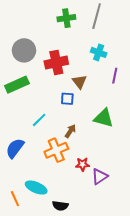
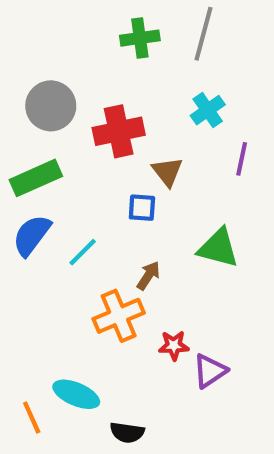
cyan cross: (99, 52) -> (208, 110), turned 35
blue semicircle: (15, 148) -> (32, 235), moved

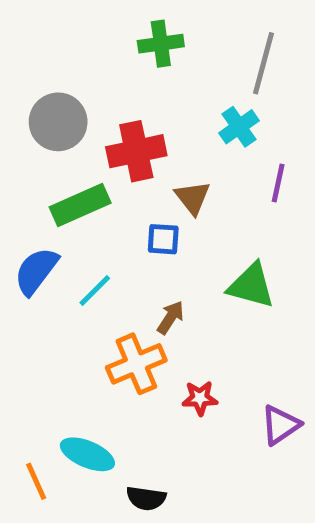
gray line: (203, 34) -> (263, 63), moved
green rectangle: (36, 178) -> (80, 205), moved
purple triangle: (210, 371) -> (281, 425), moved

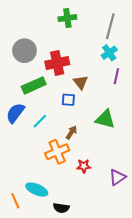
cyan cross: (239, 127) -> (109, 53), moved

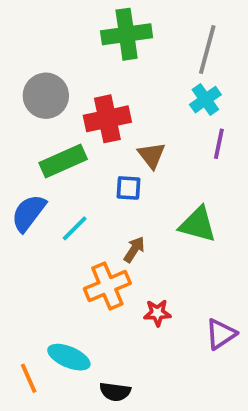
green cross: (67, 18) -> (127, 34), size x1.4

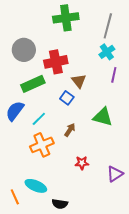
blue square: (128, 188) -> (67, 98), turned 32
orange cross: (107, 286) -> (42, 145), moved

